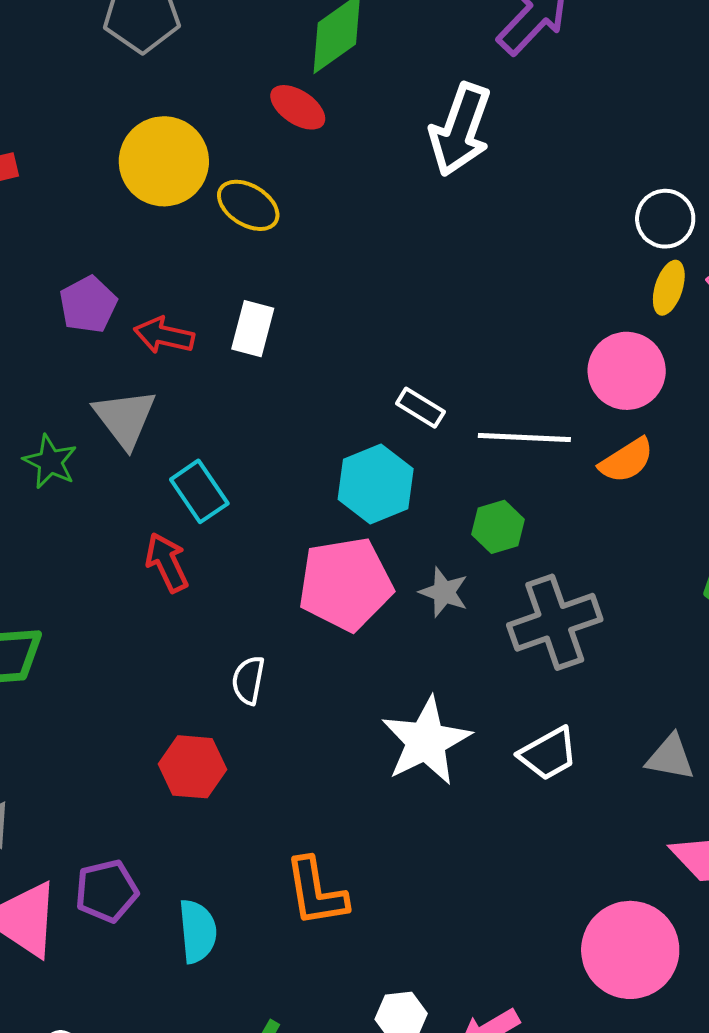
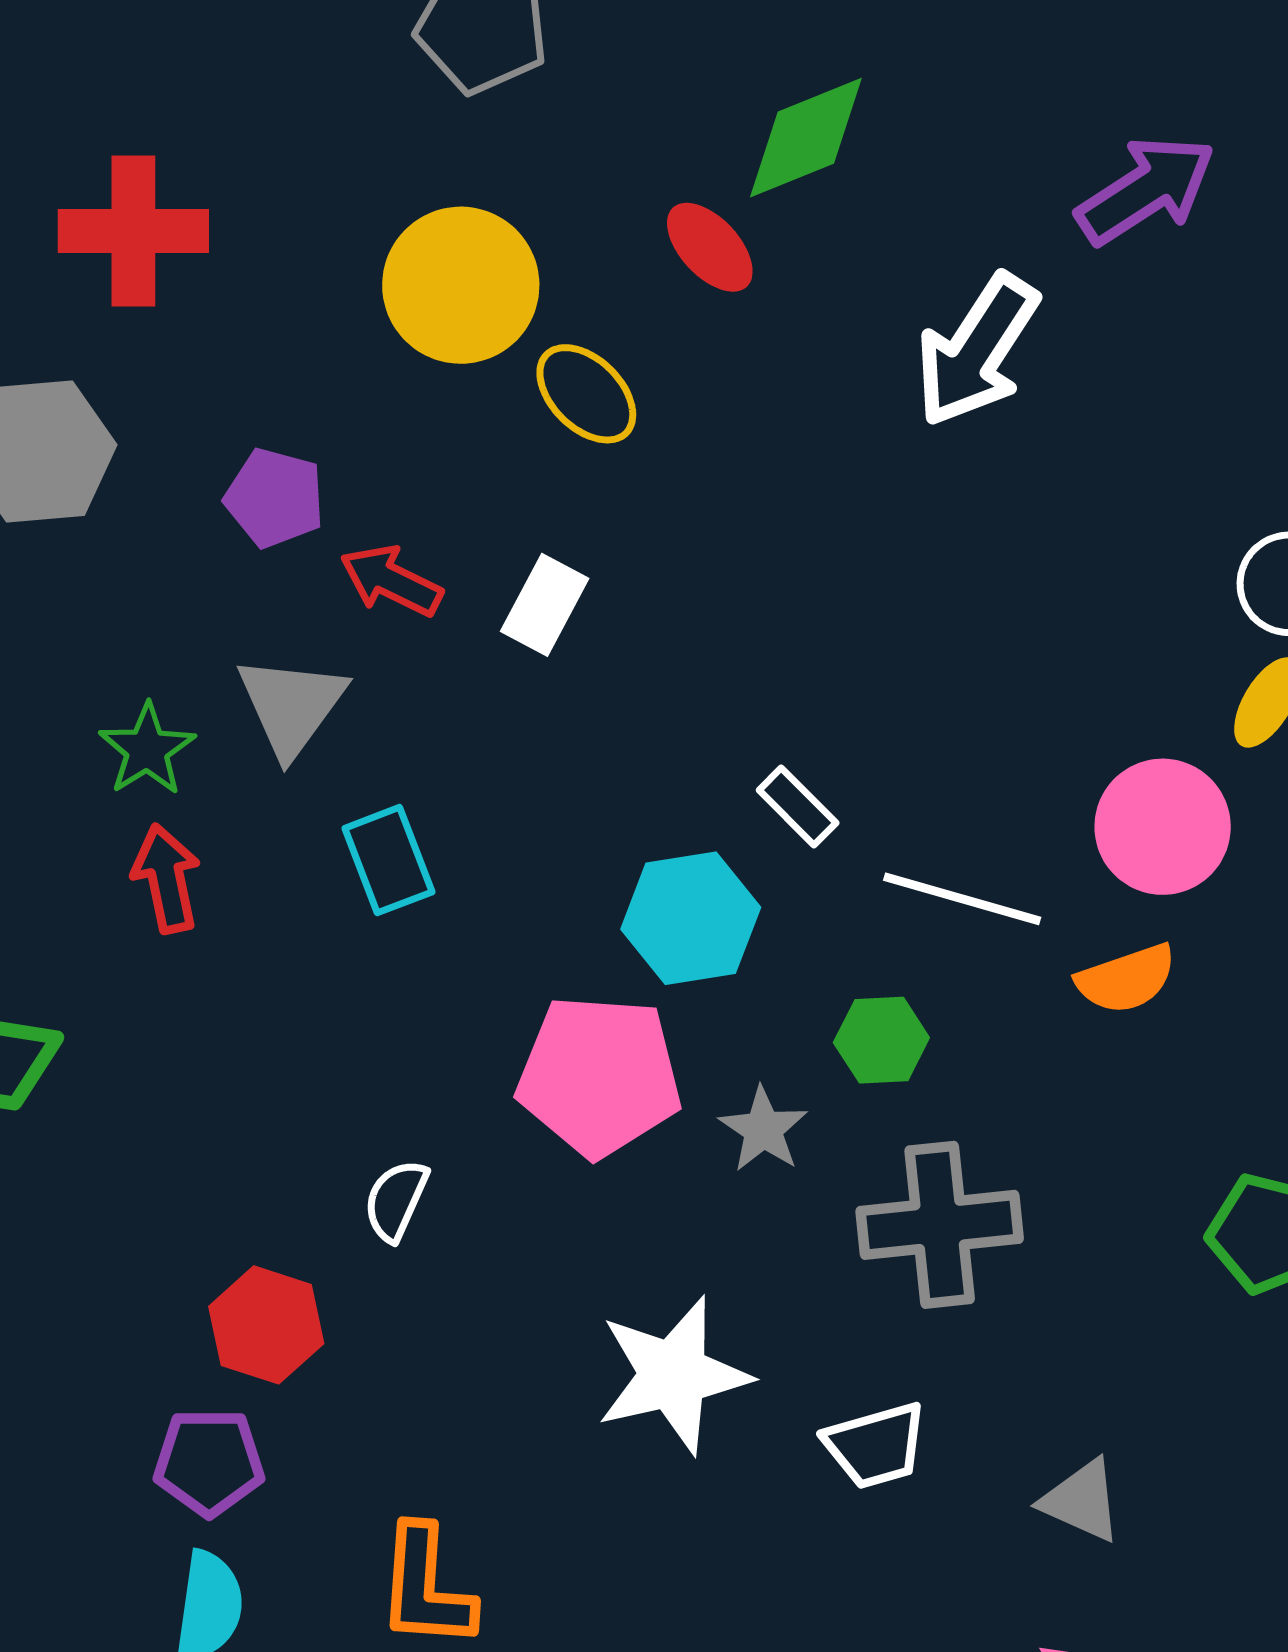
purple pentagon: (88, 305) -> (275, 498), turned 30
red arrow: (167, 562) -> (166, 878), moved
purple pentagon: (107, 891) -> (209, 1462), moved

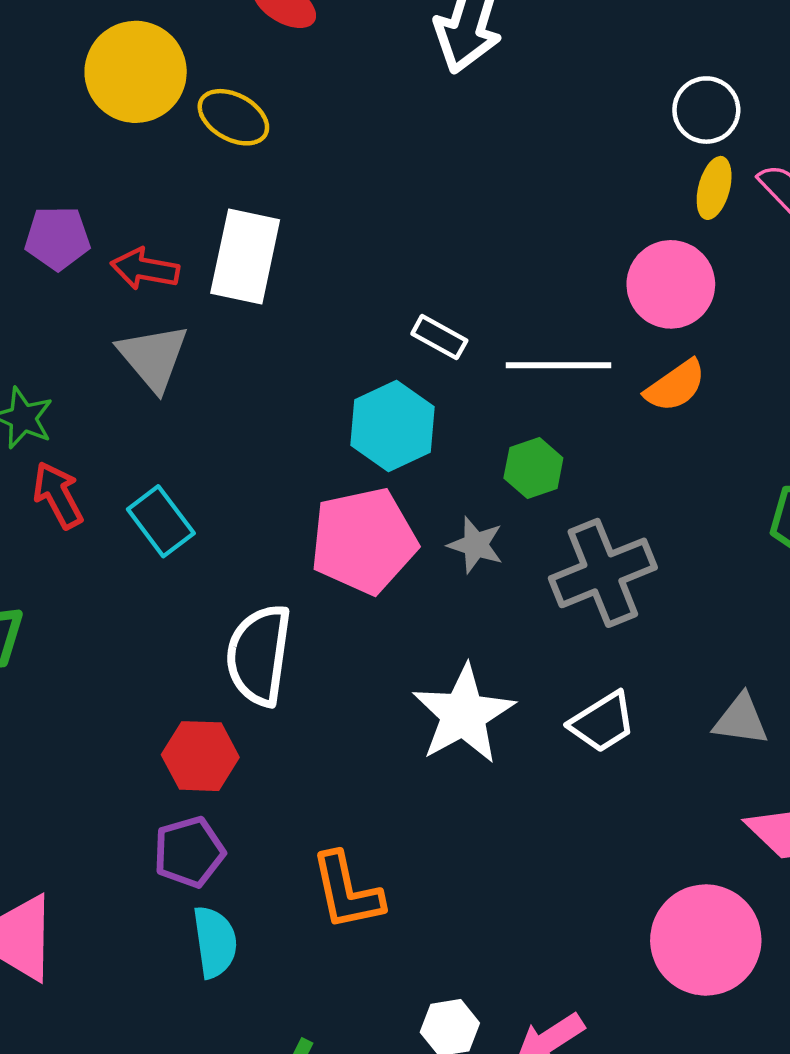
white rectangle: (545, 605) -> (245, 257), size x1.5
gray triangle: (291, 706) -> (153, 357), moved
cyan rectangle: (388, 860) -> (161, 521), moved
white semicircle: (396, 1200) -> (259, 655), size x1.8

